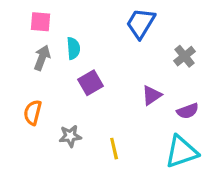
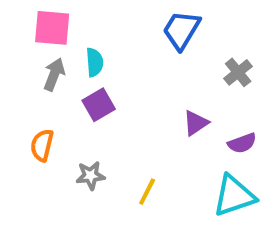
pink square: (40, 22) -> (52, 28), size x1.4
purple square: (91, 83) -> (99, 105), moved
yellow line: (114, 149) -> (147, 192), turned 40

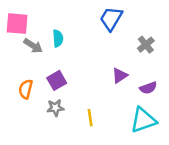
pink square: (52, 28) -> (17, 24), moved
gray arrow: (54, 74) -> (33, 46), turned 102
purple square: (99, 105) -> (57, 80), moved
yellow line: (147, 192) -> (90, 118), turned -35

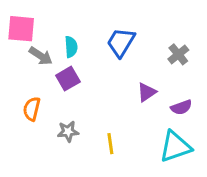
blue trapezoid: (111, 19) -> (121, 42), moved
purple square: (57, 80) -> (68, 79), moved

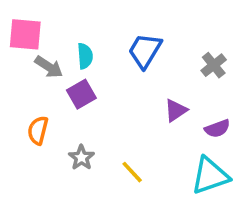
gray star: (68, 131) -> (81, 158), turned -30
yellow line: (110, 144) -> (132, 172), turned -35

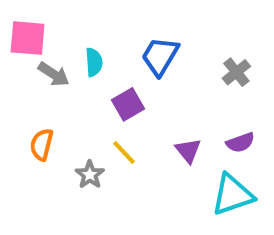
purple square: (81, 94) -> (128, 104), moved
purple triangle: (176, 110) -> (188, 151), moved, turned -35
yellow line: (132, 172) -> (124, 153), moved

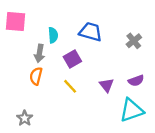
blue trapezoid: (160, 56) -> (91, 32), turned 75
gray arrow: (54, 74) -> (39, 53), moved, turned 66
orange semicircle: (42, 144) -> (36, 76), moved
gray star: (90, 175) -> (25, 118), moved

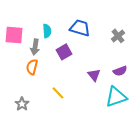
pink square: (16, 22) -> (14, 35), moved
yellow line: (70, 86) -> (58, 93), moved

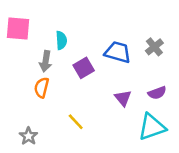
blue trapezoid: (80, 28) -> (118, 52), moved
pink square: (14, 35) -> (18, 29), moved

